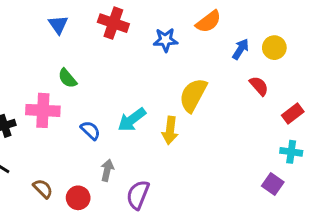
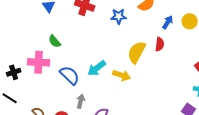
red semicircle: (259, 86) -> (160, 44), moved, turned 48
blue semicircle: (90, 130) -> (70, 75), size x1.5
yellow arrow: (170, 130) -> (122, 75), turned -78

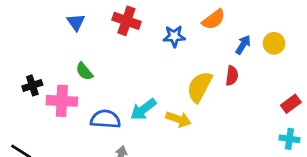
black cross: (14, 72) -> (32, 85), moved
blue semicircle: (70, 75) -> (105, 119), turned -40

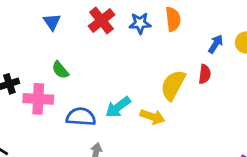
orange semicircle: (214, 19) -> (173, 19), moved, turned -60
red cross: (126, 21) -> (101, 20), turned 32
blue star: (174, 36) -> (140, 23), moved

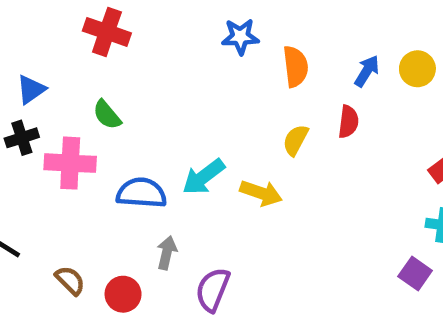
orange semicircle: (173, 19) -> (296, 66), moved
red cross: (101, 20) -> (107, 32), moved, turned -32
blue triangle: (52, 22) -> (31, 89), moved, turned 30
yellow semicircle: (173, 85) -> (296, 140), size x0.6

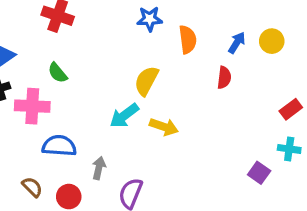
yellow semicircle: (296, 140) -> (146, 81), moved, size x1.4
blue semicircle: (141, 193) -> (59, 146), moved
purple square: (415, 273) -> (259, 173), moved

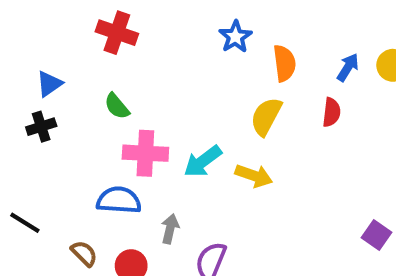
blue star: (150, 19) -> (235, 37), turned -30
yellow semicircle: (146, 81) -> (266, 116), moved
pink cross: (32, 106) -> (145, 153), moved

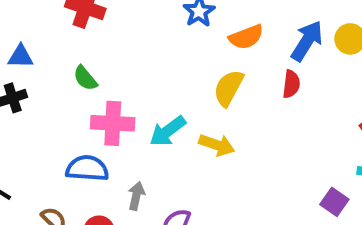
orange semicircle: (284, 63) -> (246, 37), turned 76
blue arrow: (348, 67) -> (307, 41), size x1.5
blue triangle: (49, 84) -> (21, 57), turned 36

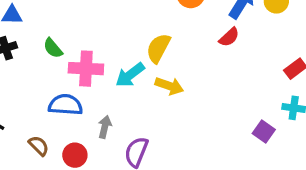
green semicircle: (85, 78) -> (53, 48), moved
red semicircle: (291, 84) -> (229, 37), turned 40
yellow semicircle: (228, 88) -> (158, 48), moved

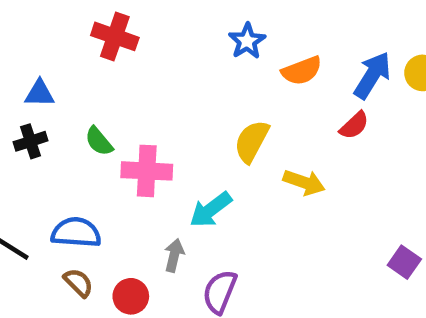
cyan arrow: (130, 75) -> (211, 210), moved
yellow arrow: (169, 86) -> (304, 182), moved
blue semicircle: (65, 105) -> (76, 232), moved

